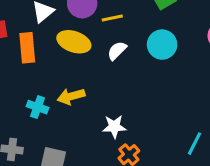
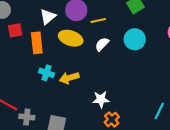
cyan cross: (38, 107) -> (47, 73), moved

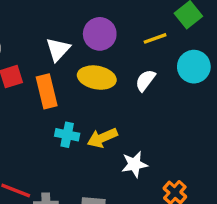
yellow line: (98, 20) -> (155, 38), moved
white star: (101, 99) -> (134, 164), moved

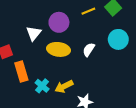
yellow line: (155, 38) -> (88, 11), moved
orange rectangle: (47, 91) -> (21, 72), moved
cyan cross: (67, 135) -> (42, 86), turned 32

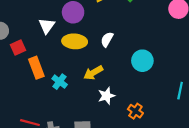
cyan circle: (118, 39) -> (142, 61), moved
yellow arrow: (64, 87) -> (93, 73), moved

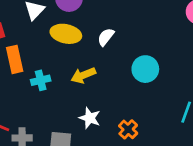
cyan cross: (60, 82) -> (41, 80), turned 32
white star: (106, 96) -> (90, 118), moved, turned 30

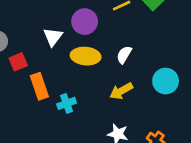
yellow arrow: (83, 75) -> (121, 91), moved

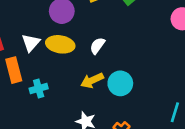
white triangle: (53, 37) -> (31, 43), moved
cyan circle: (166, 81) -> (120, 83), moved

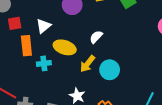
yellow ellipse: (60, 44) -> (65, 47), moved
yellow arrow: (92, 80) -> (87, 64), turned -36

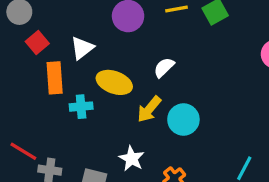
red square: (15, 23) -> (37, 42), turned -32

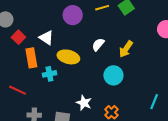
white triangle: (82, 48) -> (46, 38), turned -42
yellow arrow: (149, 109) -> (126, 49), moved
red line: (23, 151) -> (18, 90), moved

